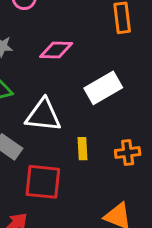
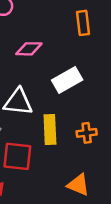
yellow rectangle: (83, 149) -> (50, 129), size x1.6

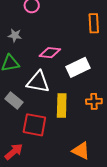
pink diamond: (29, 49) -> (50, 53), moved
orange cross: (87, 133) -> (94, 101), moved

